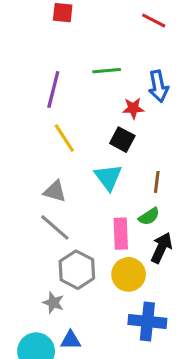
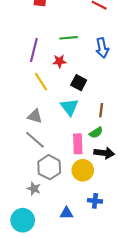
red star: (133, 108) -> (59, 61), moved
black arrow: (161, 248) -> (104, 153), turned 72
blue cross: (147, 321) -> (95, 201), size x0.6
blue triangle: (71, 340) -> (66, 213), moved

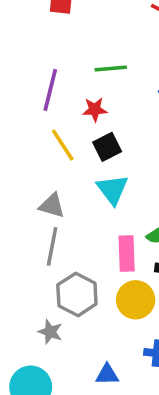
black square: (79, 83) -> (107, 147), moved, turned 35
gray line: (35, 140) -> (52, 246), turned 60

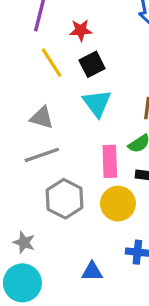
gray line: (52, 246) -> (42, 155), turned 60
gray star: (50, 332) -> (24, 242), moved

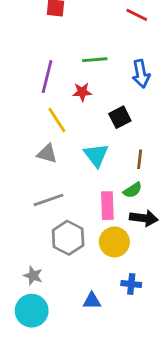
black square: (92, 64) -> (120, 117), moved
gray triangle: (42, 118) -> (47, 154), moved

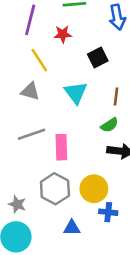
pink rectangle: (107, 206) -> (61, 147), moved
gray hexagon: (68, 238) -> (55, 189), moved
yellow circle: (114, 242) -> (94, 189), moved

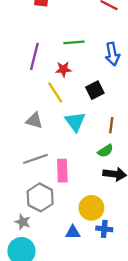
yellow line: (39, 60) -> (55, 93), moved
gray hexagon: (55, 189) -> (40, 197), moved
blue triangle: (72, 228) -> (73, 232), moved

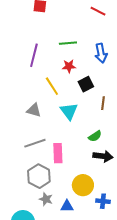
red star: (63, 69) -> (69, 66), moved
brown line: (111, 125) -> (103, 103), moved
gray star: (23, 222) -> (46, 199), moved
blue cross: (104, 229) -> (103, 201), moved

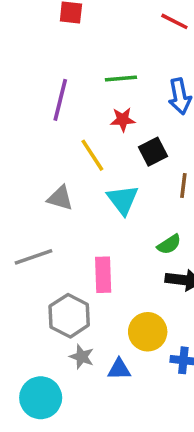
gray line: (35, 143) -> (34, 257), moved

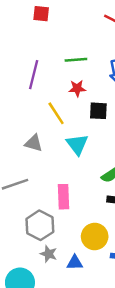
black square: (153, 152) -> (98, 111), turned 30

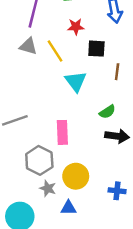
gray triangle: (34, 143) -> (28, 46), moved
yellow circle: (95, 236) -> (76, 176), moved
blue triangle: (75, 263) -> (68, 208), moved

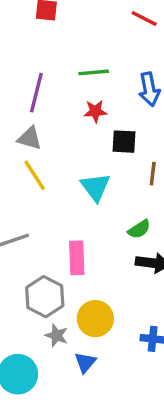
yellow line: (55, 51) -> (35, 175), moved
blue triangle: (68, 208) -> (85, 362), turned -49

